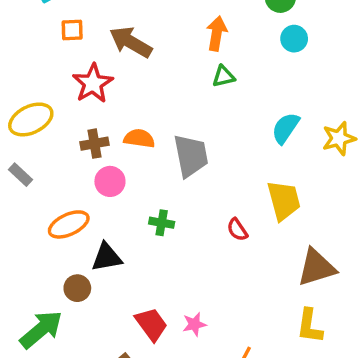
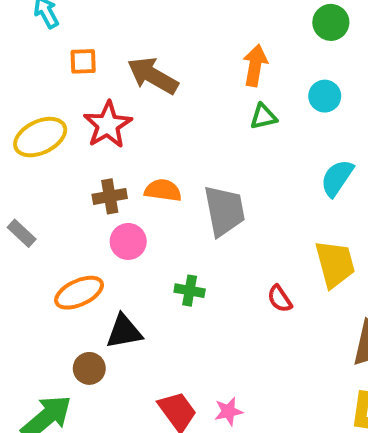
cyan circle: (294, 39) -> (325, 96), moved
yellow ellipse: (31, 119) -> (40, 137), moved

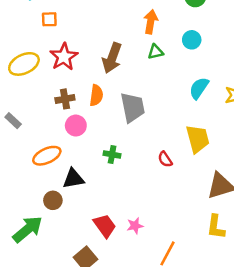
brown arrow: (153, 76) -> (112, 58), moved, turned -100
orange semicircle: (163, 190) -> (96, 95), turned 90

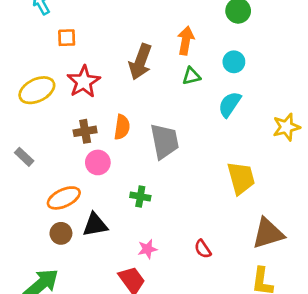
brown arrow: (112, 58) -> (140, 62), moved
cyan semicircle: (199, 88) -> (230, 104), moved
red semicircle: (165, 159) -> (203, 249), moved
brown circle: (53, 200) -> (61, 233), moved
pink star: (135, 226) -> (147, 249), moved

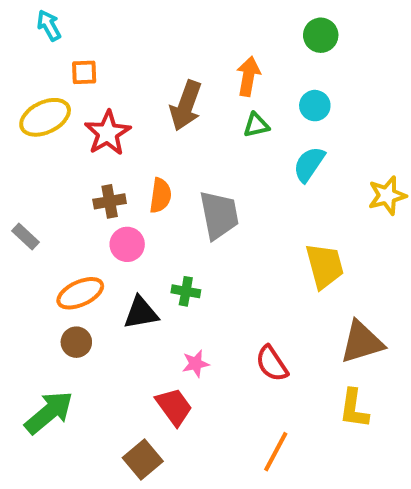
yellow ellipse: (37, 90) -> (45, 117), moved
black triangle: (95, 225) -> (141, 313), moved
red semicircle: (203, 249) -> (272, 364), size x1.4

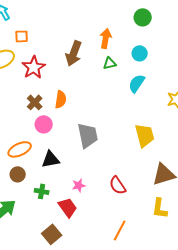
brown cross: (110, 201) -> (35, 102), turned -35
gray trapezoid: (219, 215) -> (88, 135), moved
green cross: (186, 291) -> (42, 191), moved

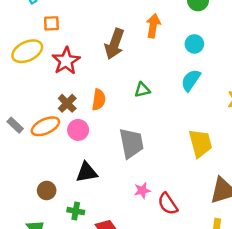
green triangle: (110, 63) -> (142, 90), moved
orange ellipse: (20, 149) -> (45, 126), moved
pink star: (79, 185) -> (142, 190), moved

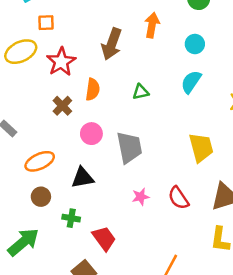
orange semicircle: (99, 100) -> (93, 89), moved
orange ellipse: (45, 126) -> (40, 161), moved
pink circle: (78, 130) -> (91, 134), moved
red semicircle: (168, 204) -> (178, 198), moved

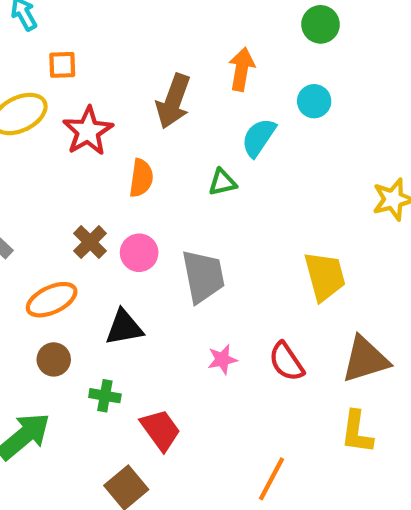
cyan semicircle: (191, 82) -> (259, 137), moved
brown cross: (62, 106) -> (90, 242), moved

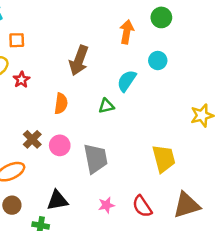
orange arrow: (242, 69) -> (127, 32), moved
red star: (88, 131) -> (21, 80), moved, size x0.6
black triangle: (124, 327) -> (57, 200), moved

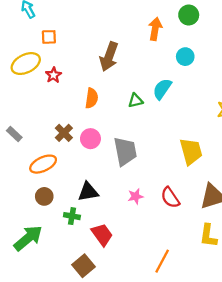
cyan semicircle: (127, 81) -> (162, 89), moved

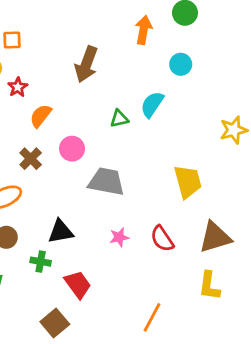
orange semicircle: (92, 98) -> (41, 116), moved, turned -150
pink circle: (90, 139) -> (72, 149), moved
gray trapezoid: (125, 151) -> (106, 182), turned -68

